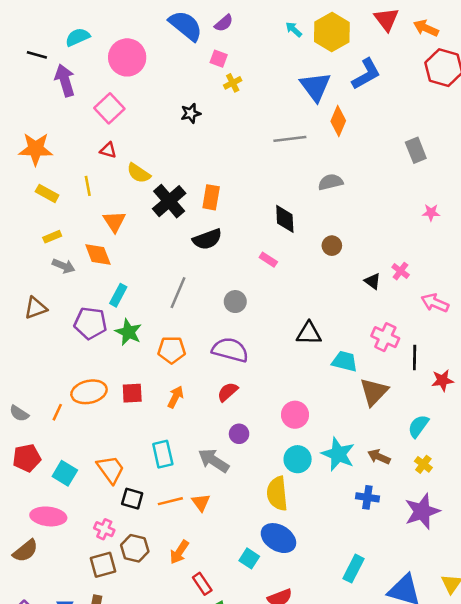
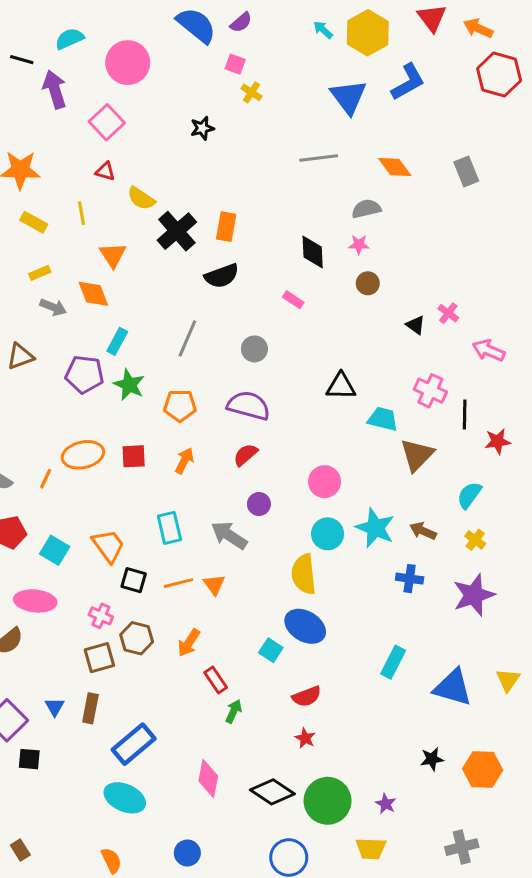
yellow cross: (233, 83) -> (251, 92), turned -30
orange diamond: (338, 121) -> (395, 167), moved, turned -60
pink star: (431, 213) -> (359, 245), moved

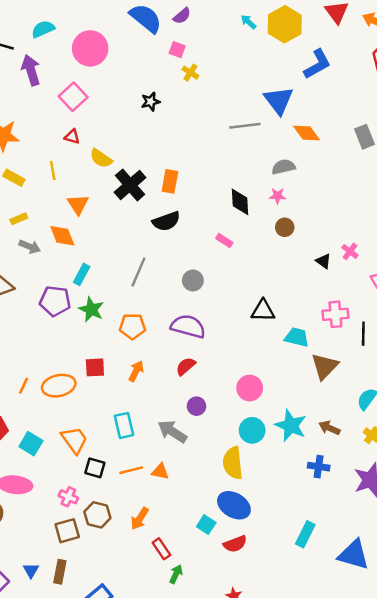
blue triangle: (348, 97) -> (279, 100), moved
pink cross: (430, 391) -> (335, 314), turned -30
orange ellipse: (83, 455) -> (59, 386), moved
orange triangle: (214, 585) -> (160, 471), turned -42
red semicircle: (307, 696) -> (235, 544), moved

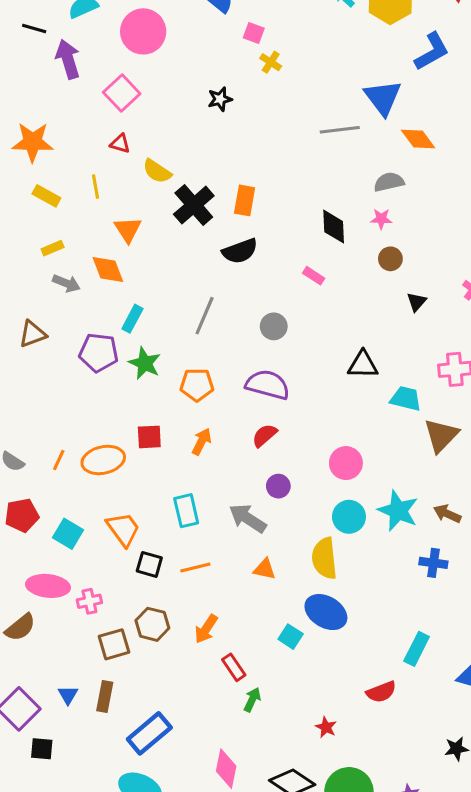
black triangle: (323, 261) -> (417, 302), moved, turned 35
orange triangle: (160, 471) -> (264, 569), moved
pink cross: (68, 497) -> (89, 601), moved, turned -36
red semicircle: (235, 544) -> (381, 692), moved

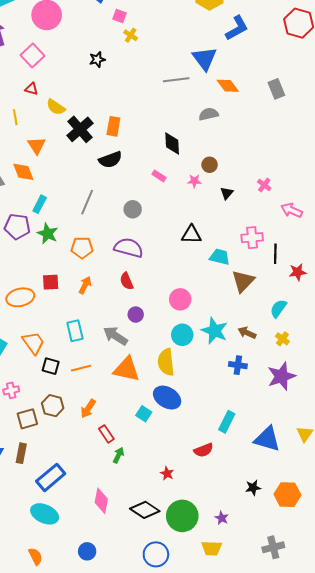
pink star: (381, 219) -> (194, 181), moved
red semicircle: (264, 435) -> (127, 281), turned -72
orange triangle: (264, 569) -> (127, 369), size x1.8

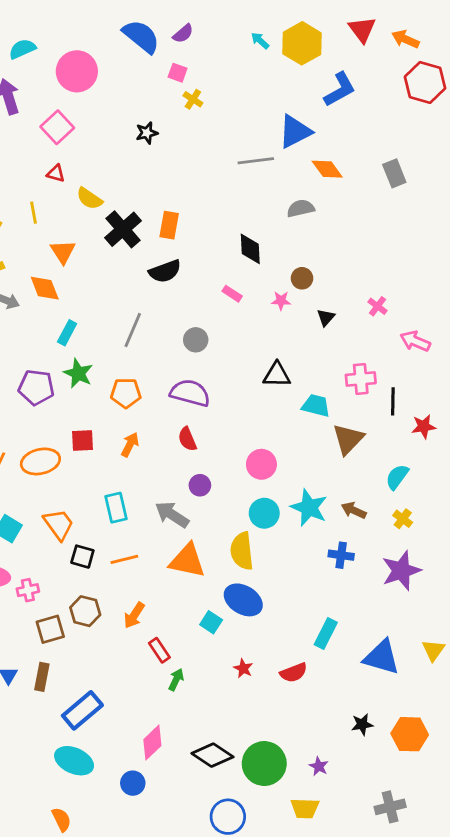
blue triangle: (204, 58) -> (295, 131), turned 40
purple pentagon: (17, 226) -> (36, 387), moved
red star: (167, 473) -> (243, 668), moved
pink diamond: (101, 501) -> (152, 743), turned 35
blue circle: (87, 551) -> (133, 783), moved

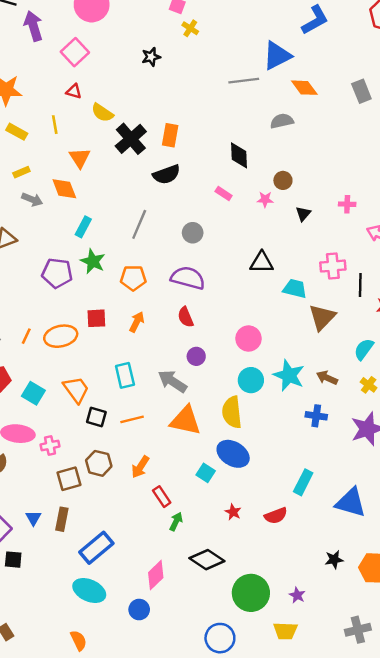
pink cross: (377, 306) -> (347, 204), turned -35
black diamond: (212, 755) -> (207, 560), moved

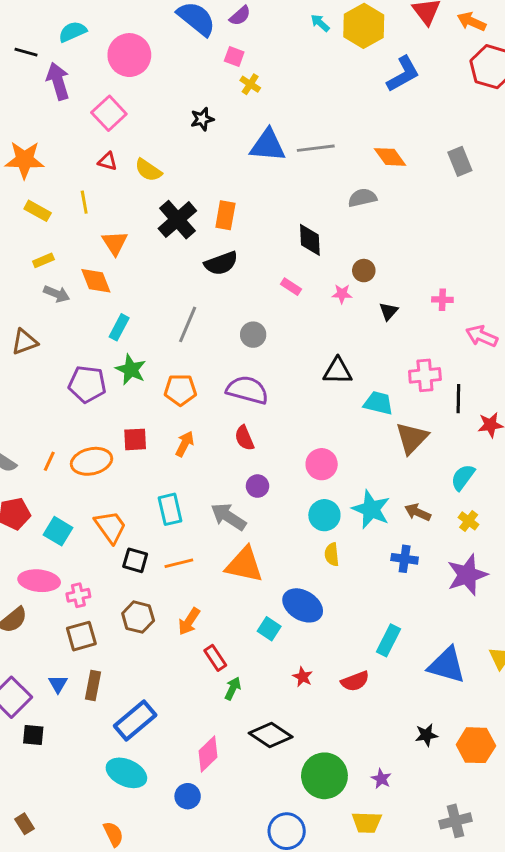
blue triangle: (277, 56) -> (268, 145), moved, turned 32
yellow semicircle: (102, 113) -> (148, 170), moved
yellow semicircle: (232, 412) -> (332, 554), moved, size x0.6
brown square: (69, 479) -> (81, 636), moved

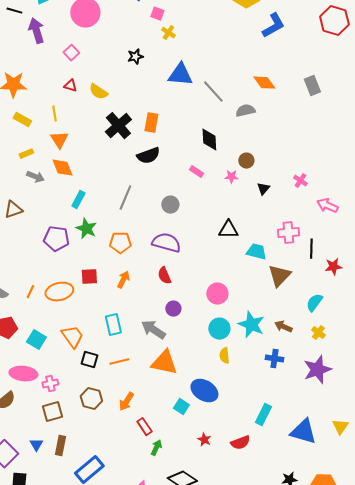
pink square: (109, 113) -> (71, 53), size x0.7
gray line: (316, 148) -> (213, 92), moved, turned 55
orange triangle: (115, 243) -> (59, 140), moved
pink cross: (442, 300) -> (300, 181), turned 32

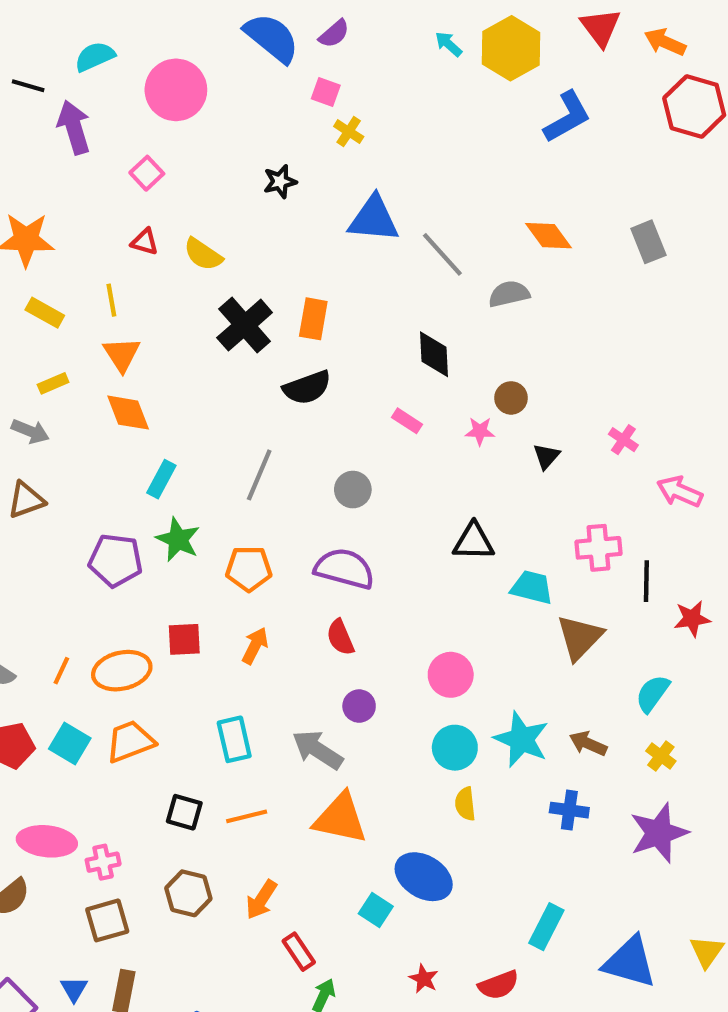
gray arrow: (35, 177) -> (30, 431), moved
orange trapezoid: (72, 337) -> (130, 741), moved, turned -75
cyan square: (36, 340) -> (70, 743), moved

